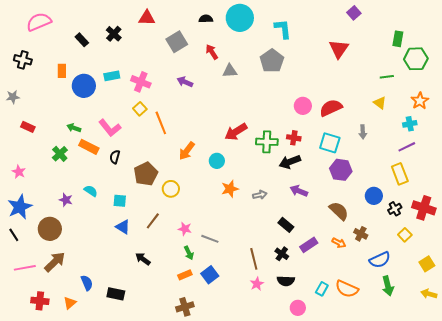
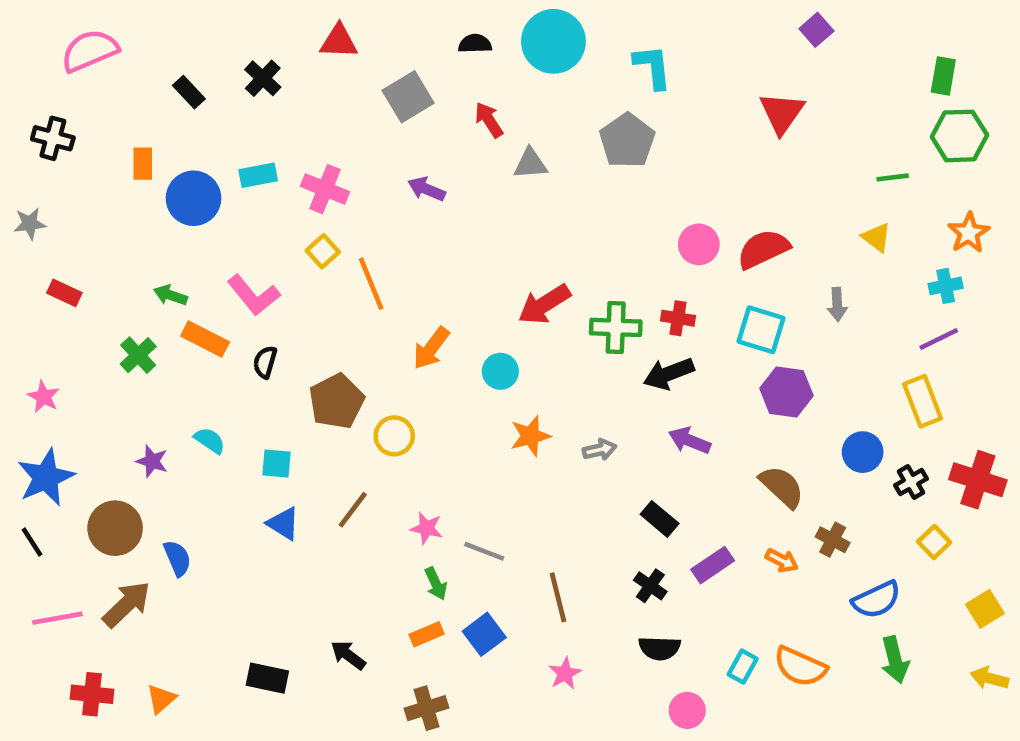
green rectangle: (398, 39) -> (943, 76), moved
black arrow: (143, 259) -> (348, 655), moved
brown line: (254, 259) -> (558, 597), moved
blue semicircle: (87, 283) -> (177, 558), moved
pink star: (257, 284) -> (565, 674), moved

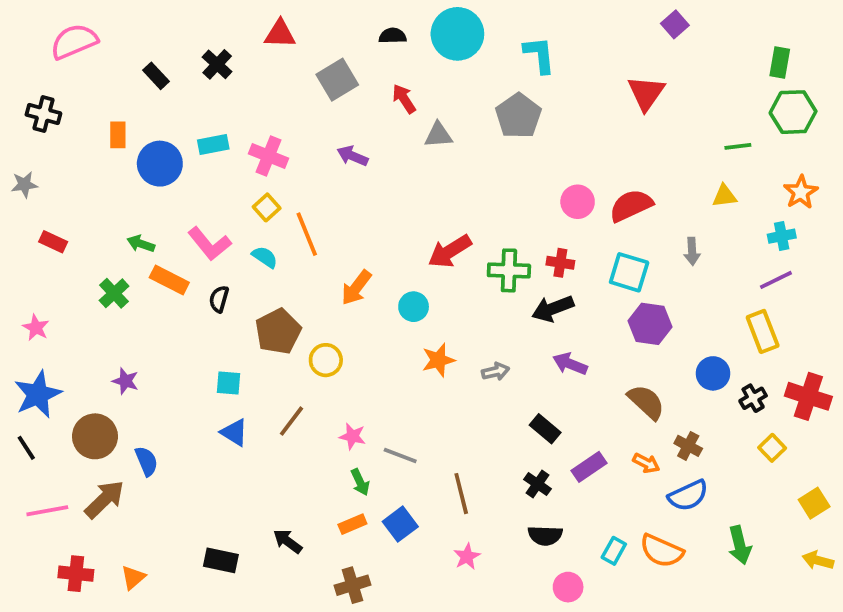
yellow triangle: (876, 237) -> (724, 196), turned -44
cyan semicircle: (210, 440) -> (265, 257), moved
blue semicircle: (876, 600) -> (688, 495), moved

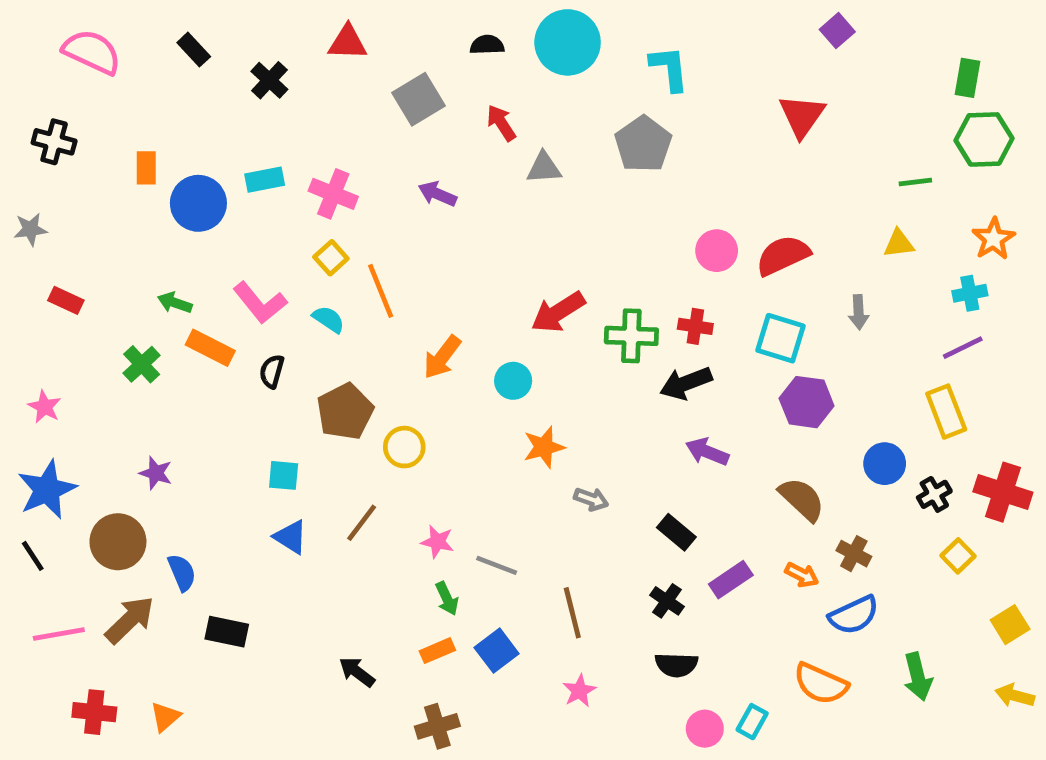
pink semicircle: (74, 42) -> (92, 52), turned 48
black rectangle: (156, 76) -> (194, 50), moved
gray arrow: (496, 372) -> (591, 499), moved, turned 32
cyan rectangle: (614, 551) -> (752, 722), moved
black rectangle: (221, 560) -> (227, 632), moved

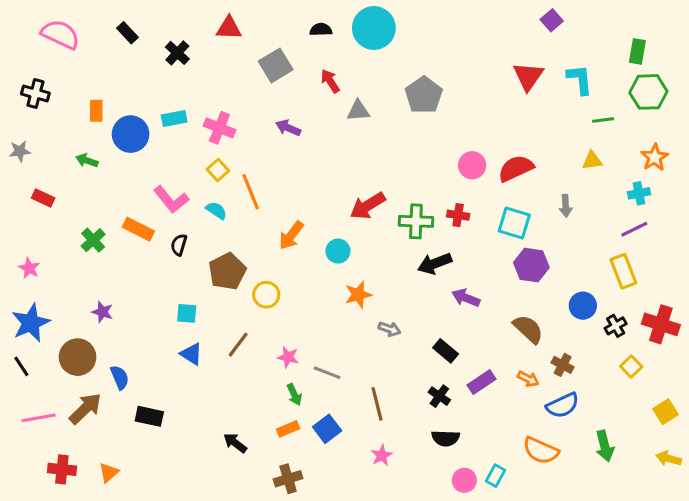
cyan L-shape: (669, 68) -> (580, 79), moved
green arrow: (175, 303) -> (87, 161), moved
black arrow: (686, 383) -> (435, 264), moved

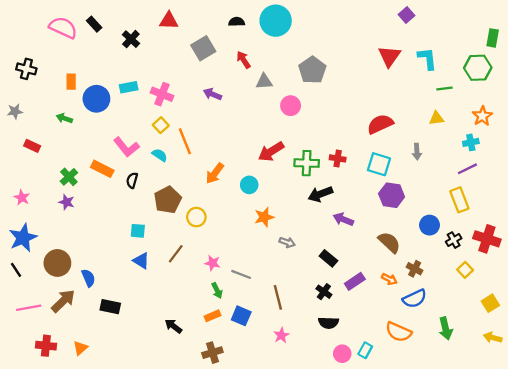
pink semicircle: (60, 34) -> (63, 28), moved
green rectangle: (637, 51) -> (493, 38), moved
pink circle: (472, 165) -> (291, 106), moved
purple star: (102, 312) -> (67, 202), moved
blue square: (327, 429) -> (241, 316), turned -30

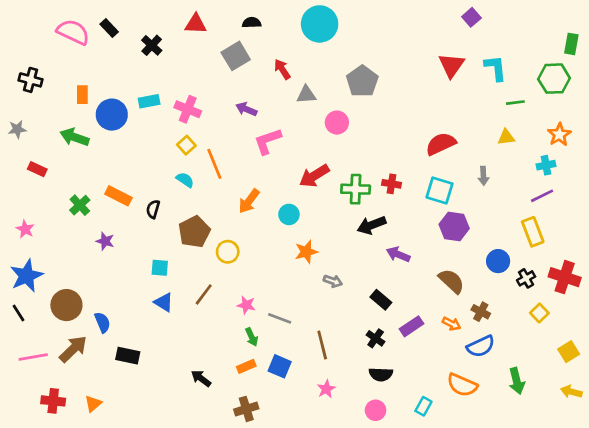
black semicircle: (237, 22) -> (252, 23), moved
green arrow: (64, 118) -> (74, 137), size x1.5
pink L-shape: (126, 147) -> (268, 141), moved, turned 110
purple star: (67, 202) -> (105, 241), moved
pink circle: (342, 354) -> (376, 410), moved

